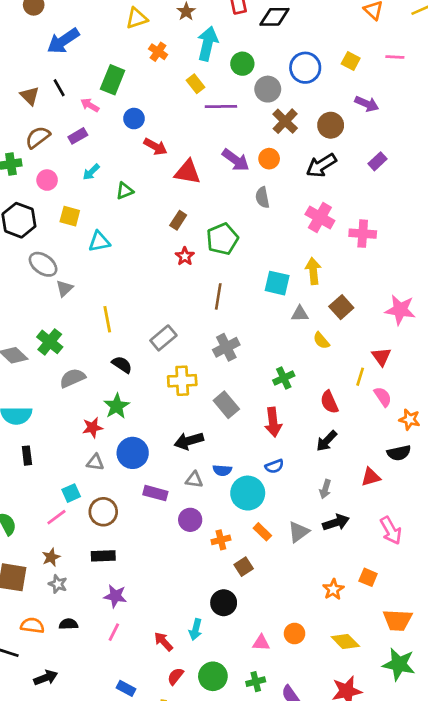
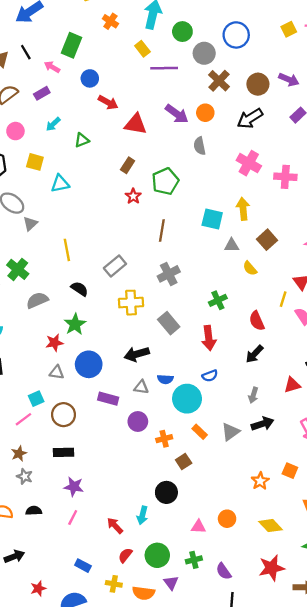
yellow square: (351, 61) -> (289, 29), moved, turned 35
purple arrow: (367, 104) -> (289, 80), moved

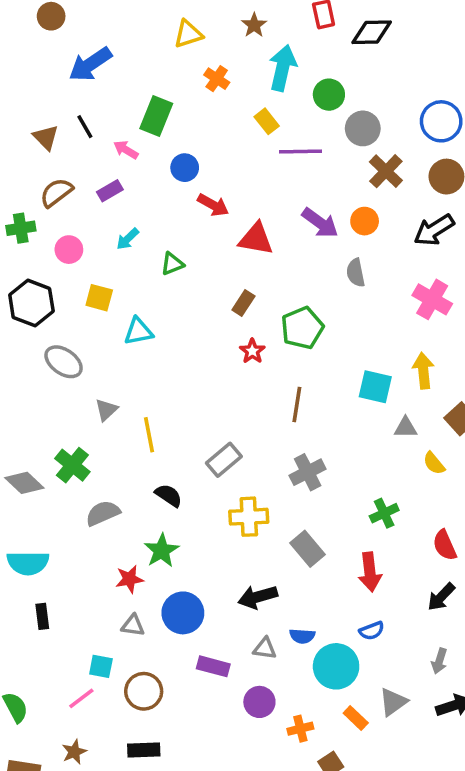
blue circle: (236, 35) -> (441, 121), moved
gray triangle: (30, 224) -> (106, 410), moved
cyan square: (36, 399) -> (101, 666), turned 35
gray triangle: (230, 432) -> (393, 702), moved

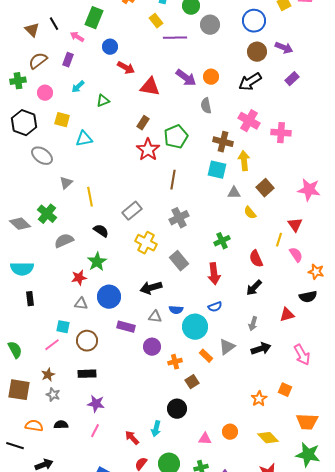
brown cross: (386, 171) -> (223, 142), moved, turned -30
purple rectangle: (110, 191) -> (68, 60), turned -40
red star: (252, 351) -> (148, 150), size x1.6
yellow cross: (249, 517) -> (146, 243), turned 30

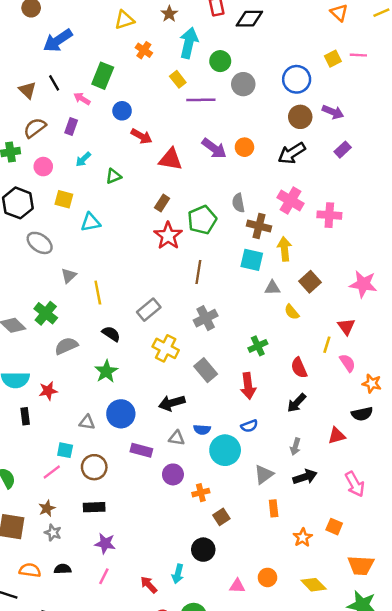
gray semicircle: (206, 106) -> (238, 203), moved
red star: (79, 278) -> (48, 391), moved
orange rectangle: (206, 356) -> (274, 508), moved, turned 40

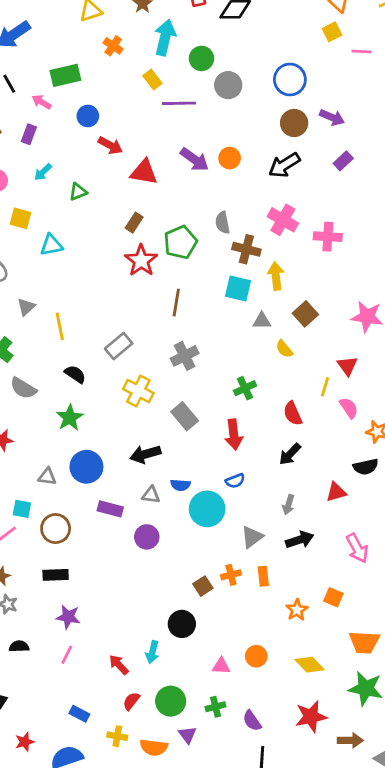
yellow square: (333, 59) -> (332, 32), moved
green rectangle: (103, 76) -> (65, 75), turned 55
gray semicircle: (66, 346) -> (23, 388), turned -125
orange cross: (201, 493) -> (231, 575), moved

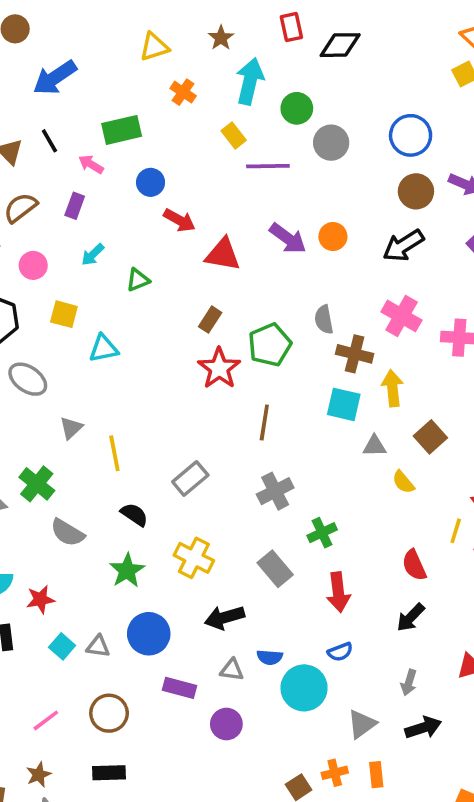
green cross: (245, 388) -> (322, 533), moved
yellow cross: (138, 391) -> (194, 558), moved
cyan square: (22, 509) -> (62, 646), moved, turned 30

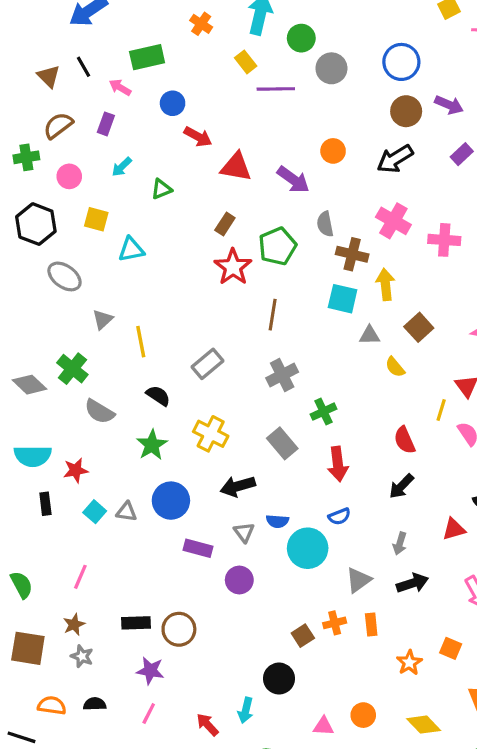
purple arrow: (288, 238) -> (293, 180), moved
gray triangle: (232, 670) -> (244, 532), turned 45
brown circle: (109, 713) -> (179, 629), moved
pink line: (46, 720) -> (80, 577), turned -30

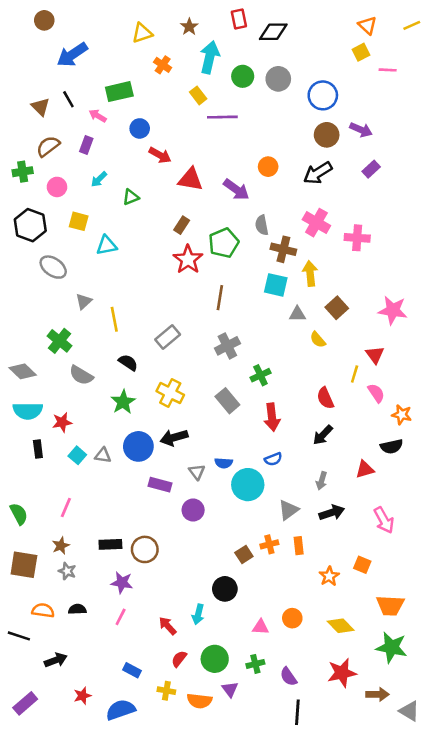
gray circle: (331, 68) -> (278, 79), moved
gray diamond: (30, 385) -> (23, 371), moved
black arrow: (238, 486) -> (174, 438), moved

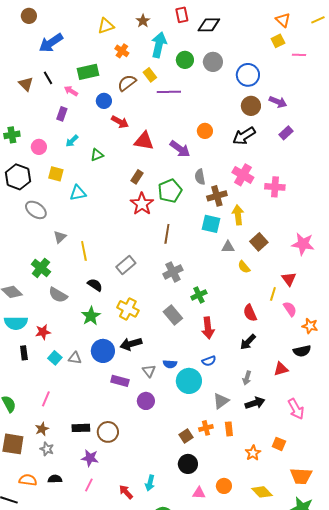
brown semicircle: (48, 146) -> (127, 83), moved
brown cross: (283, 249) -> (217, 196), turned -30
black circle: (225, 589) -> (188, 464), moved

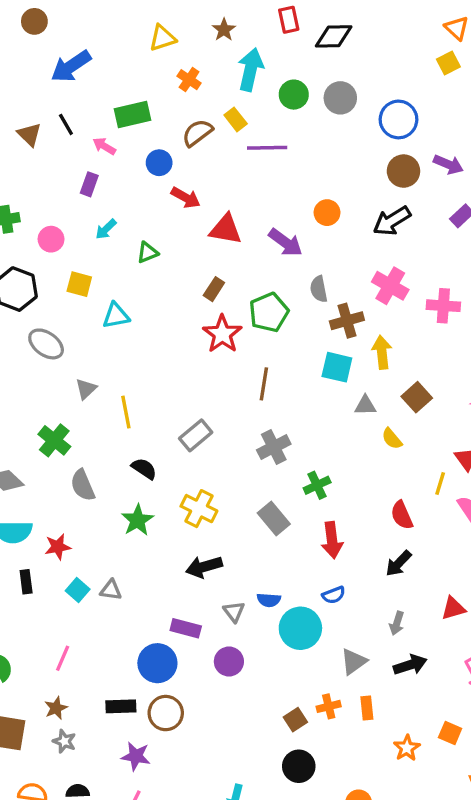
gray semicircle: (58, 295) -> (83, 485), turned 36
blue circle: (103, 351) -> (157, 663), moved

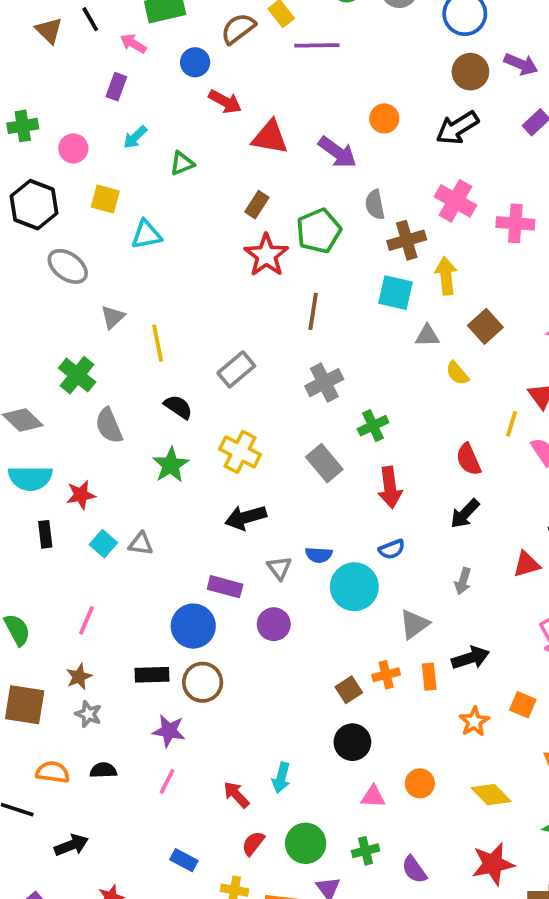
black arrow: (410, 665) -> (470, 658), moved

